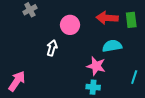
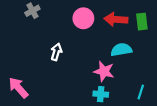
pink circle: (70, 25) -> (83, 18), moved
cyan line: (134, 77) -> (141, 92), moved
pink arrow: (17, 81) -> (18, 88), turned -75

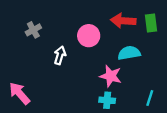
gray cross: (32, 11) -> (33, 30), moved
pink circle: (83, 18) -> (89, 36), moved

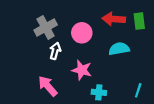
gray cross: (33, 30) -> (46, 27), moved, size x1.5
pink star: (111, 76) -> (82, 70), moved
pink arrow: (19, 93) -> (48, 86), moved

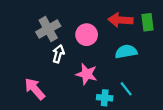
pink arrow: (48, 86) -> (35, 89), moved
cyan line: (138, 90) -> (126, 89), moved, turned -56

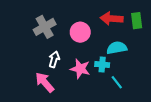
white arrow: (58, 54) -> (54, 59), moved
pink arrow: (35, 89) -> (45, 82), moved
cyan cross: (105, 98) -> (102, 65), moved

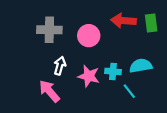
gray cross: (45, 27) -> (49, 30), turned 30
cyan semicircle: (117, 48) -> (141, 66), moved

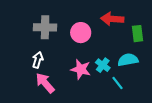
green rectangle: (151, 23) -> (137, 34), moved
white arrow: (60, 66) -> (38, 60), moved
cyan cross: (113, 71) -> (103, 65), turned 32

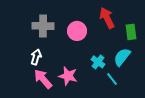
red arrow: (112, 19) -> (107, 18), turned 60
cyan semicircle: (128, 60) -> (122, 57), turned -42
pink star: (81, 69) -> (68, 76), moved

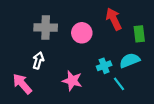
cyan semicircle: (122, 57) -> (130, 60), turned 30
cyan cross: (98, 62) -> (104, 66), turned 32
pink arrow: (43, 79) -> (22, 84), moved

